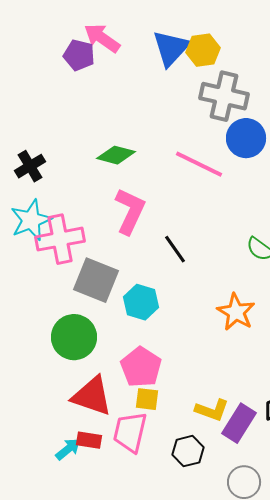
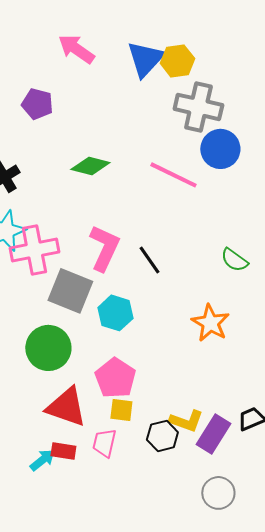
purple pentagon: (79, 55) -> (37, 104), moved
pink L-shape: (130, 211) -> (104, 248), moved
pink trapezoid: (130, 432) -> (104, 443), size x0.7
black hexagon: (188, 451) -> (162, 436), moved

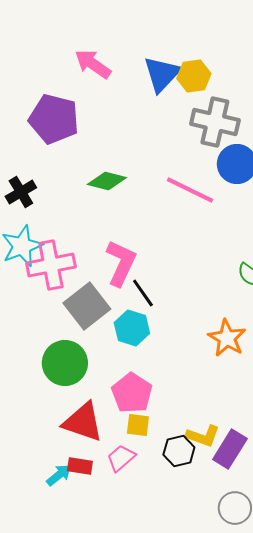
purple pentagon: (37, 104) -> (54, 119), size x1.6
black line: (149, 260) -> (143, 293), moved
gray square: (70, 291) -> (87, 306), turned 30
pink trapezoid: (104, 443) -> (121, 458), turned 36

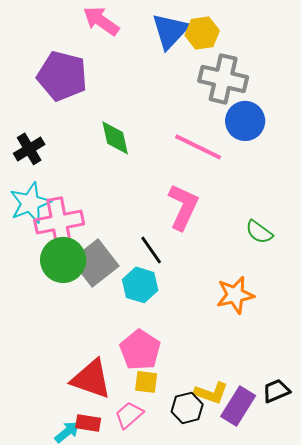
green diamond: (107, 181) -> (115, 138), turned 63
pink L-shape: (121, 263) -> (183, 207), moved
orange star: (227, 338) -> (235, 295), turned 30
green circle: (65, 363) -> (63, 260), moved

